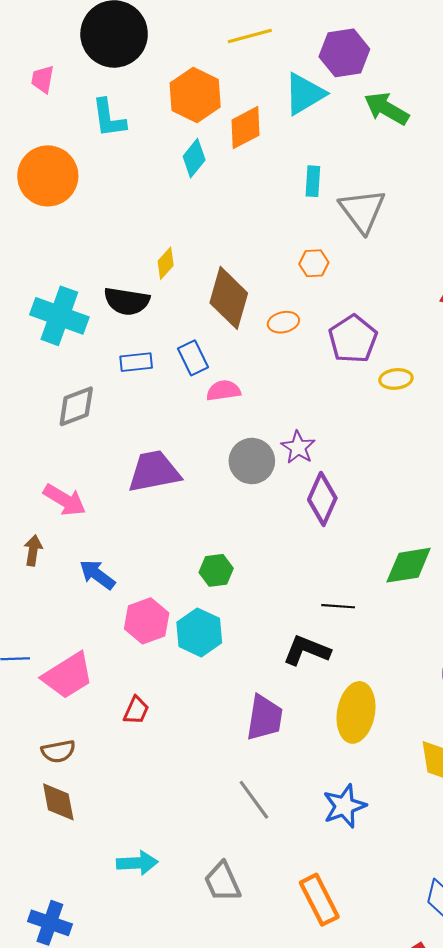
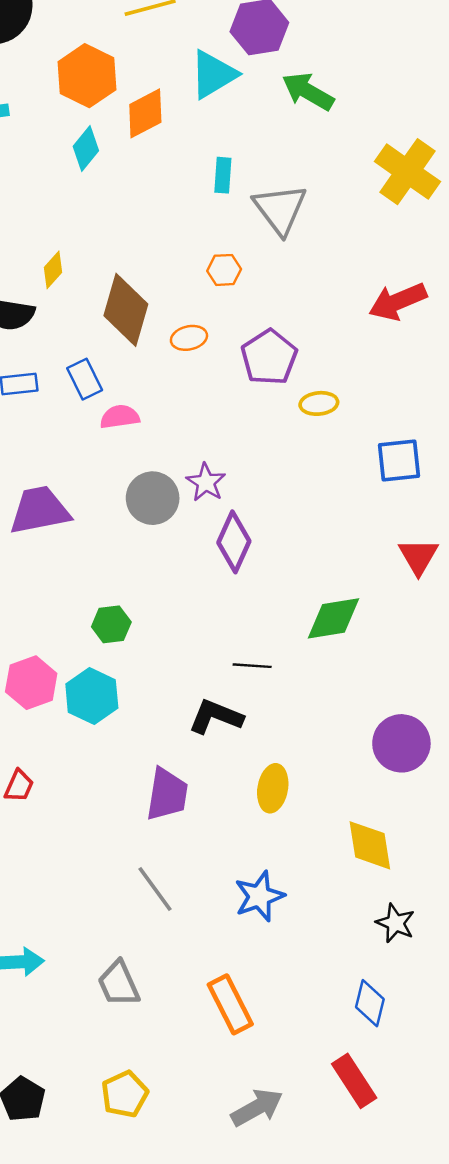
yellow ellipse: (356, 712) -> (273, 788), size x0.7

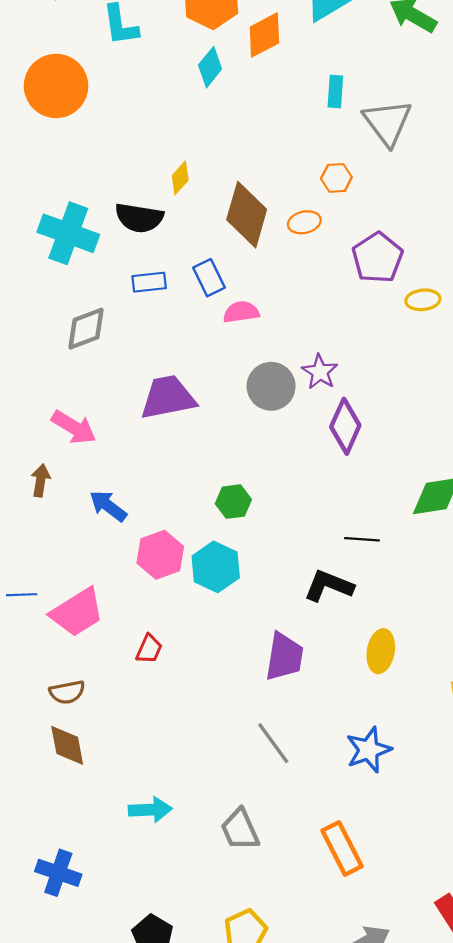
orange ellipse: (189, 338) -> (304, 222), moved

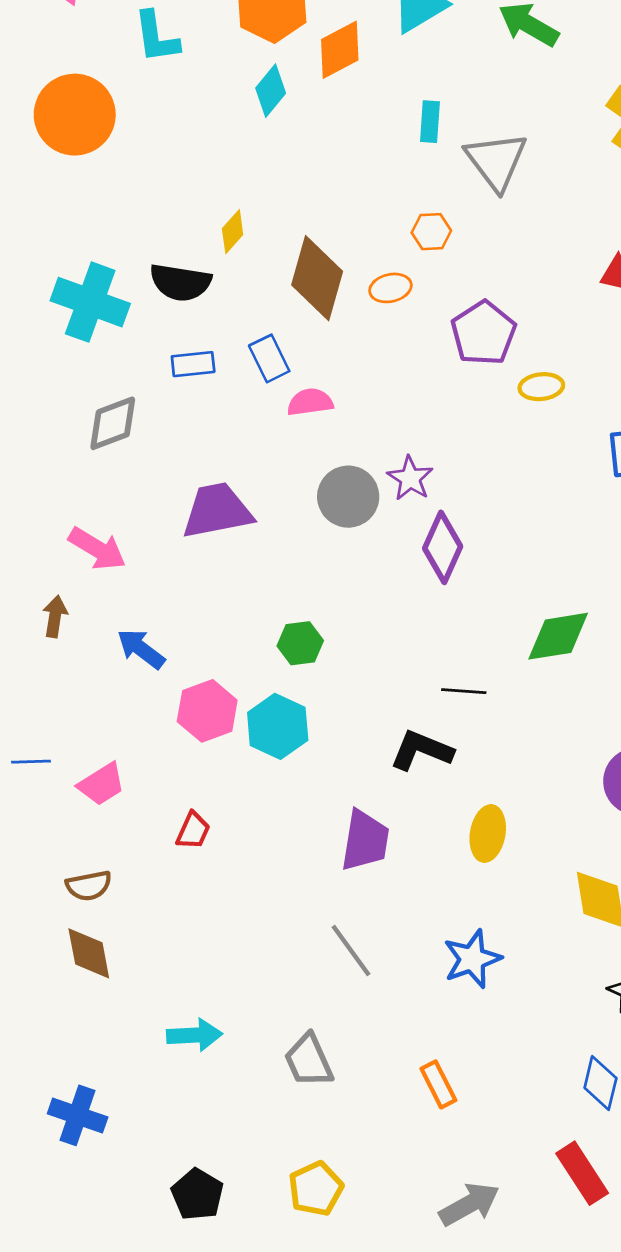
pink trapezoid: (77, 612) -> (101, 784), size x0.7
orange rectangle: (342, 848) -> (438, 1084), size x0.7

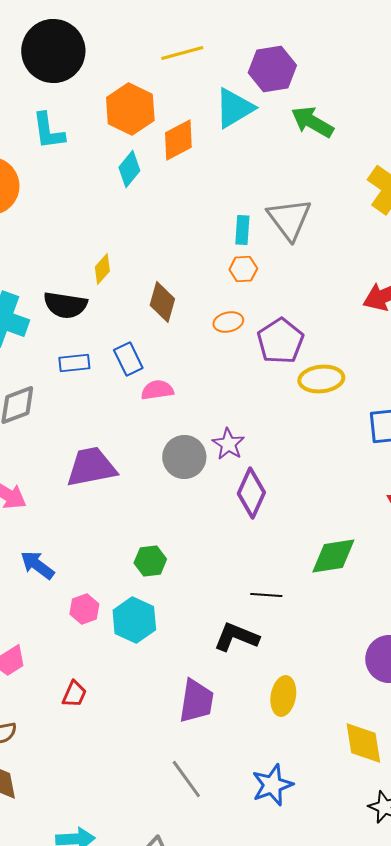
cyan rectangle: (430, 122) -> (242, 230), moved
brown diamond: (317, 278) -> (162, 302), size x0.7
orange ellipse: (390, 288) -> (228, 322), moved
yellow ellipse: (541, 387) -> (321, 379), size x1.4
pink hexagon: (207, 711) -> (84, 609), size x0.7

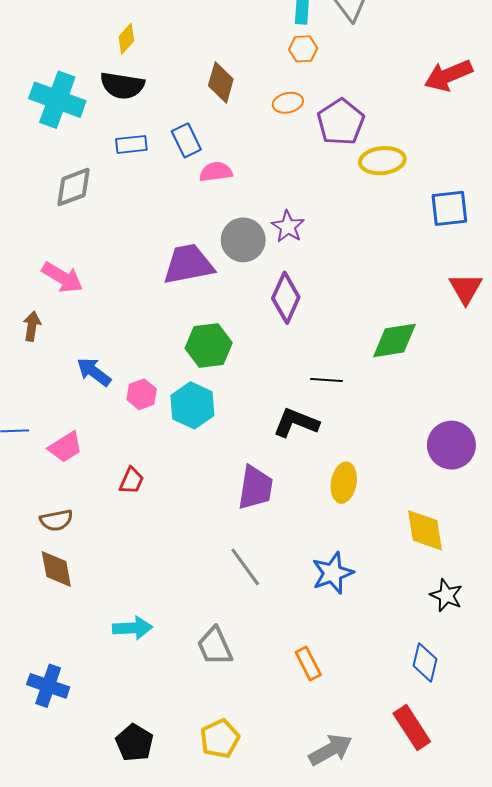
yellow diamond: (102, 269) -> (126, 39), moved
purple trapezoid: (91, 467) -> (188, 264), moved
purple diamond: (251, 493) -> (286, 298), moved
green hexagon: (150, 561) -> (209, 346), size x1.4
blue arrow: (37, 565) -> (94, 372), moved

